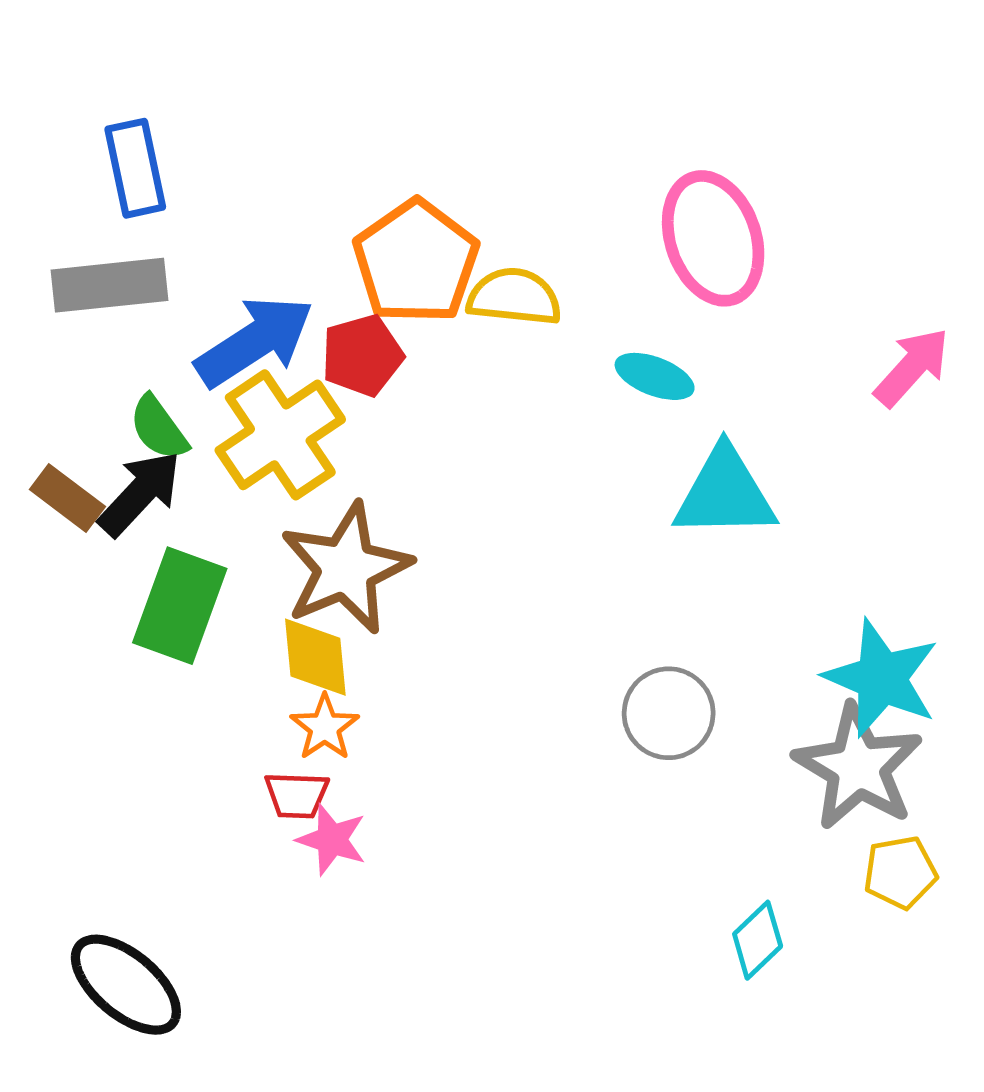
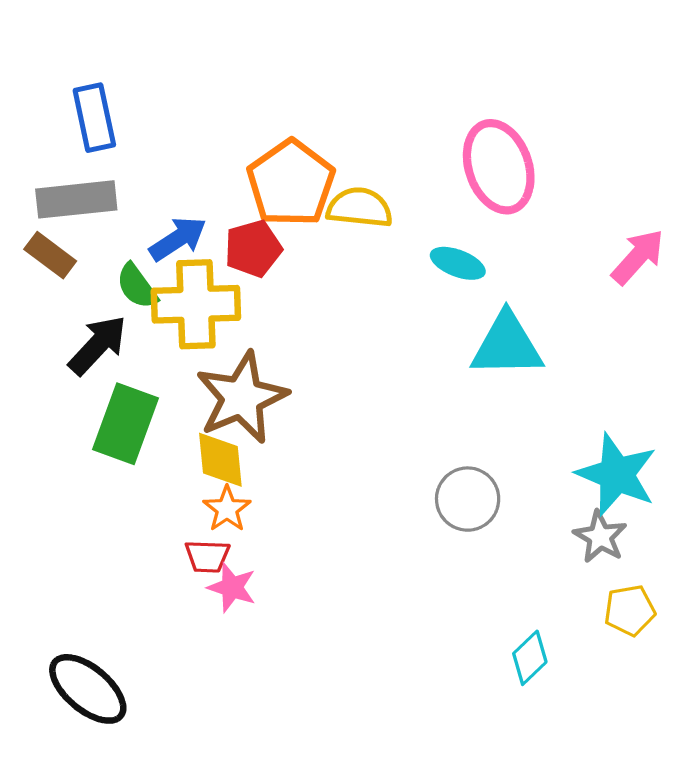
blue arrow: (255, 341) -> (178, 239), size x0.7
green semicircle: (159, 428) -> (137, 286), moved
yellow cross: (280, 435) -> (196, 304), turned 32
brown rectangle: (67, 498) -> (50, 255), moved
gray star: (858, 767) -> (600, 537), size x0.6

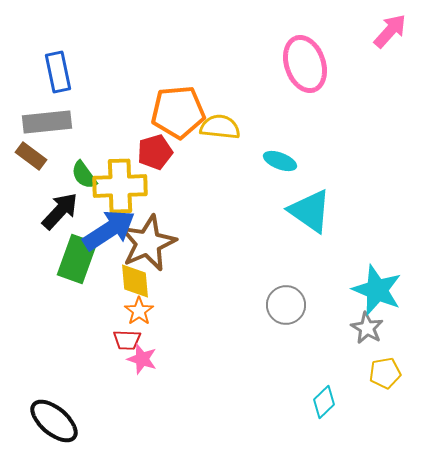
pink ellipse: (499, 167) -> (305, 64), moved
orange pentagon: (291, 183) -> (178, 112), turned 30
blue arrow: (178, 239) -> (109, 230), moved, size x1.5
pink arrow: (638, 257) -> (390, 31), moved
cyan triangle: (507, 345) -> (310, 211), turned 36

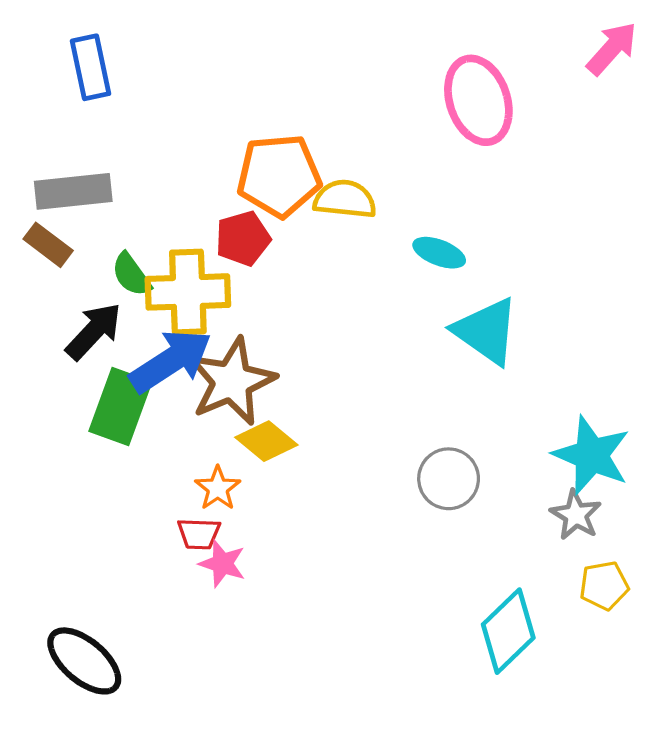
blue rectangle: (58, 72) -> (91, 67), moved
yellow diamond: (135, 281) -> (266, 441), moved, turned -45
cyan diamond: (324, 402) -> (508, 631), size x1.6

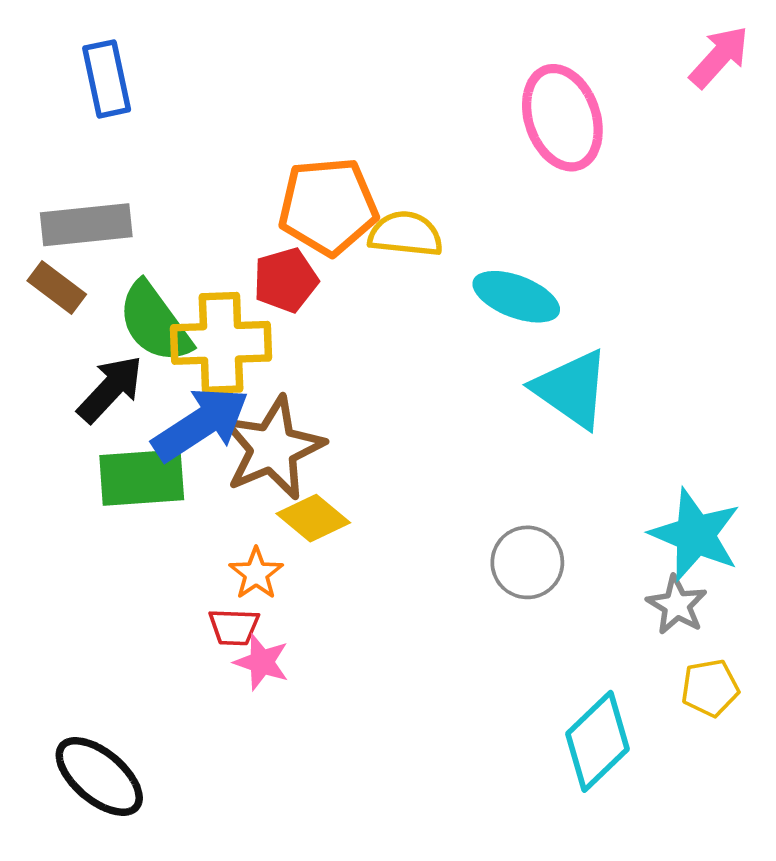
cyan ellipse: (439, 253) -> (516, 297), size x1.4
green semicircle: (131, 275) -> (155, 323), size x1.6
green rectangle: (120, 407) -> (142, 478), turned 66

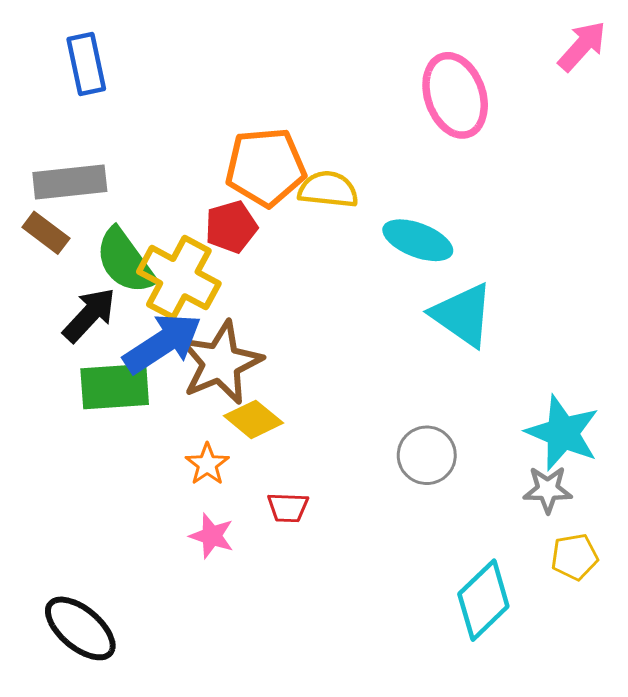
yellow cross: (221, 343) -> (179, 278), turned 30
gray star: (677, 605) -> (548, 490), turned -30
red trapezoid: (234, 627) -> (288, 508), moved

